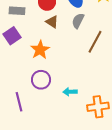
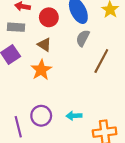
brown triangle: (52, 22) -> (44, 45), moved
purple circle: (41, 80) -> (41, 116), moved

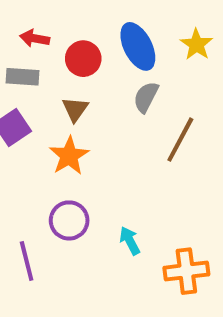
brown triangle: (44, 45) -> (75, 109), turned 32
purple circle: (41, 116) -> (69, 220), moved
cyan arrow: (74, 116) -> (130, 241), turned 64

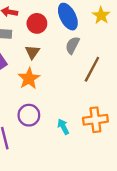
orange cross: (186, 271) -> (95, 120), moved

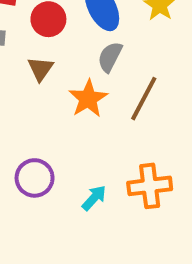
orange star: (29, 78) -> (88, 99), moved
cyan arrow: (63, 127) -> (94, 198), turned 70

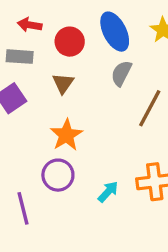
orange star: (88, 99) -> (66, 135), moved

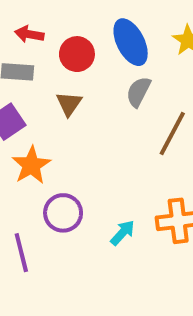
orange star: (66, 135) -> (31, 165), moved

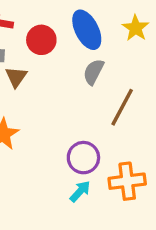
brown triangle: (69, 104) -> (16, 77), moved
purple circle: (63, 213) -> (83, 158), moved

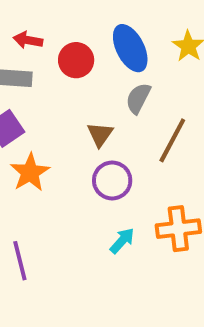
brown triangle: (16, 77) -> (100, 134), moved
purple circle: (83, 158) -> (112, 180), moved

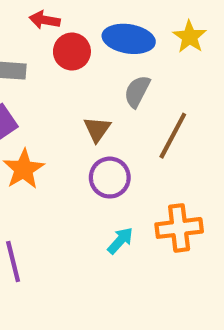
red arrow: (28, 40) -> (45, 20), moved
blue ellipse: (130, 48) -> (129, 39), turned -54

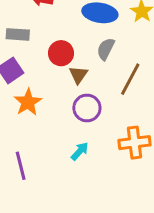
red circle: (72, 51) -> (61, 53), moved
cyan arrow: (120, 241) -> (80, 151), moved

